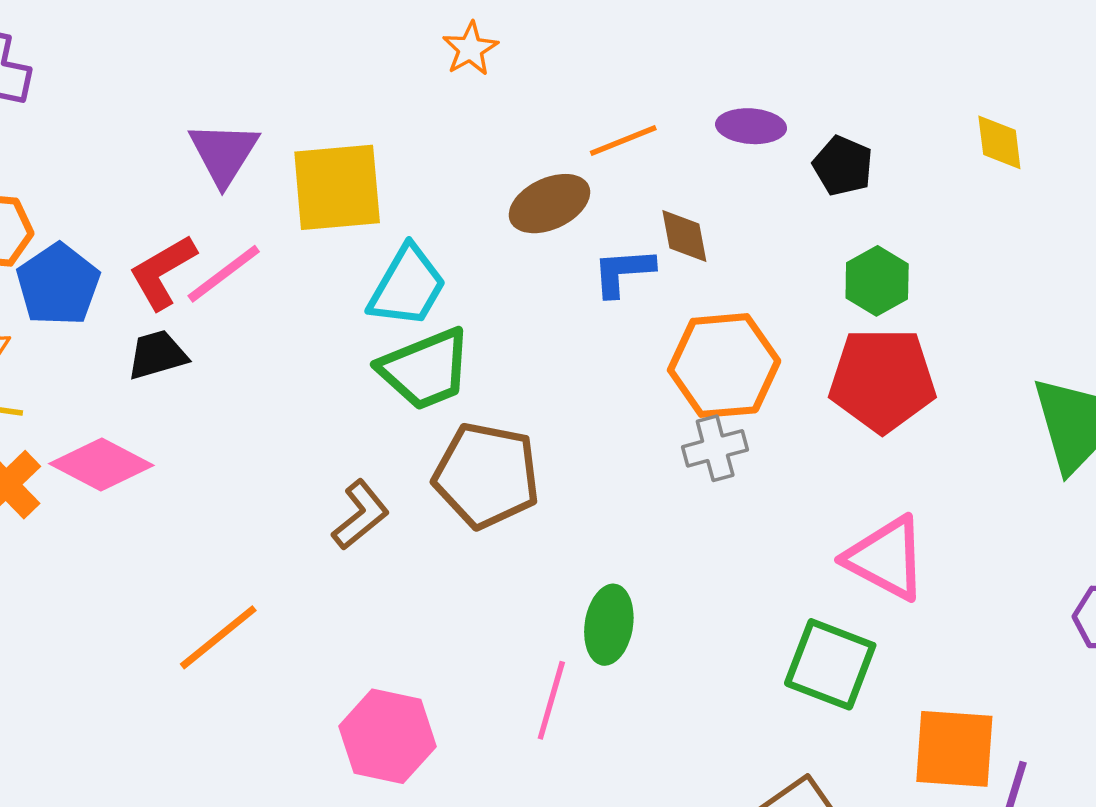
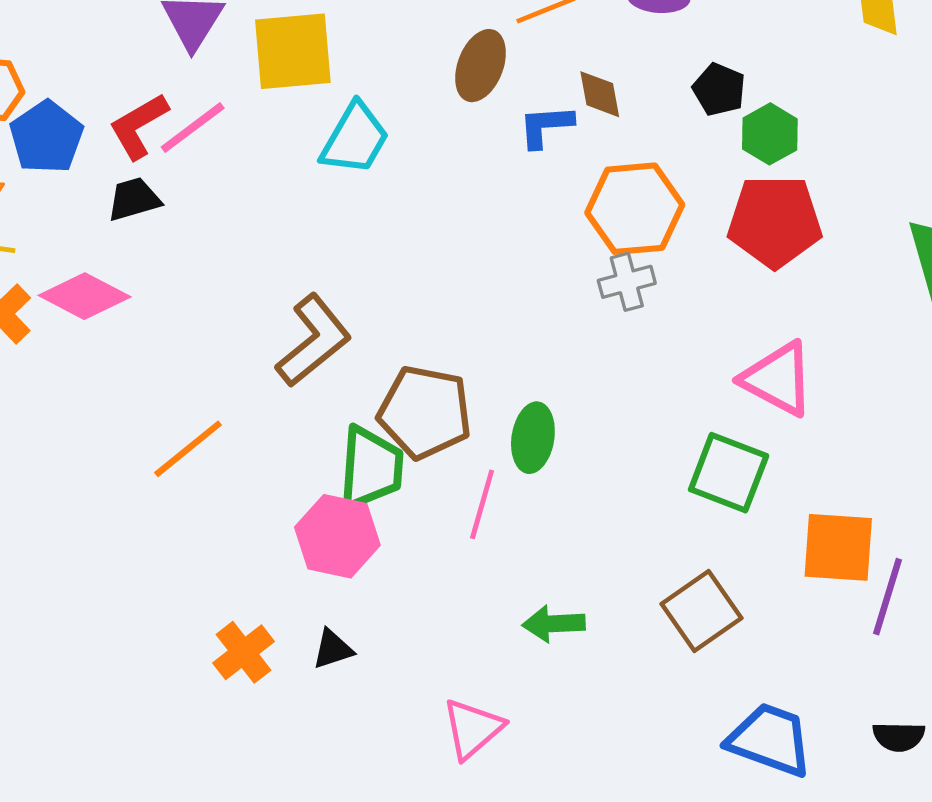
black pentagon: (843, 166) -> (719, 89), moved
brown ellipse: (549, 204) -> (481, 66), turned -44
green trapezoid: (425, 369) -> (371, 468), moved, turned -64
brown pentagon: (486, 475) -> (425, 412), moved
brown L-shape: (361, 515) -> (314, 341), size x1.5

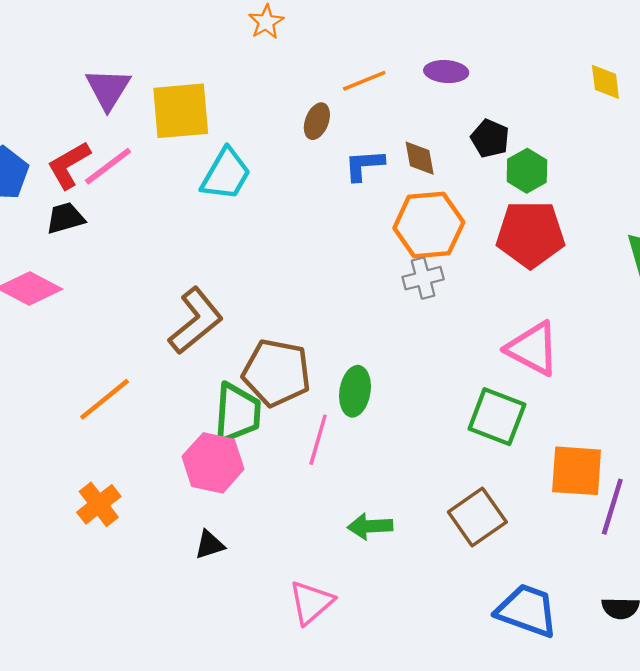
brown ellipse: (481, 66) -> (317, 121), size x0.7
brown diamond: (600, 94) -> (420, 158), moved
orange cross: (244, 652) -> (99, 504), moved

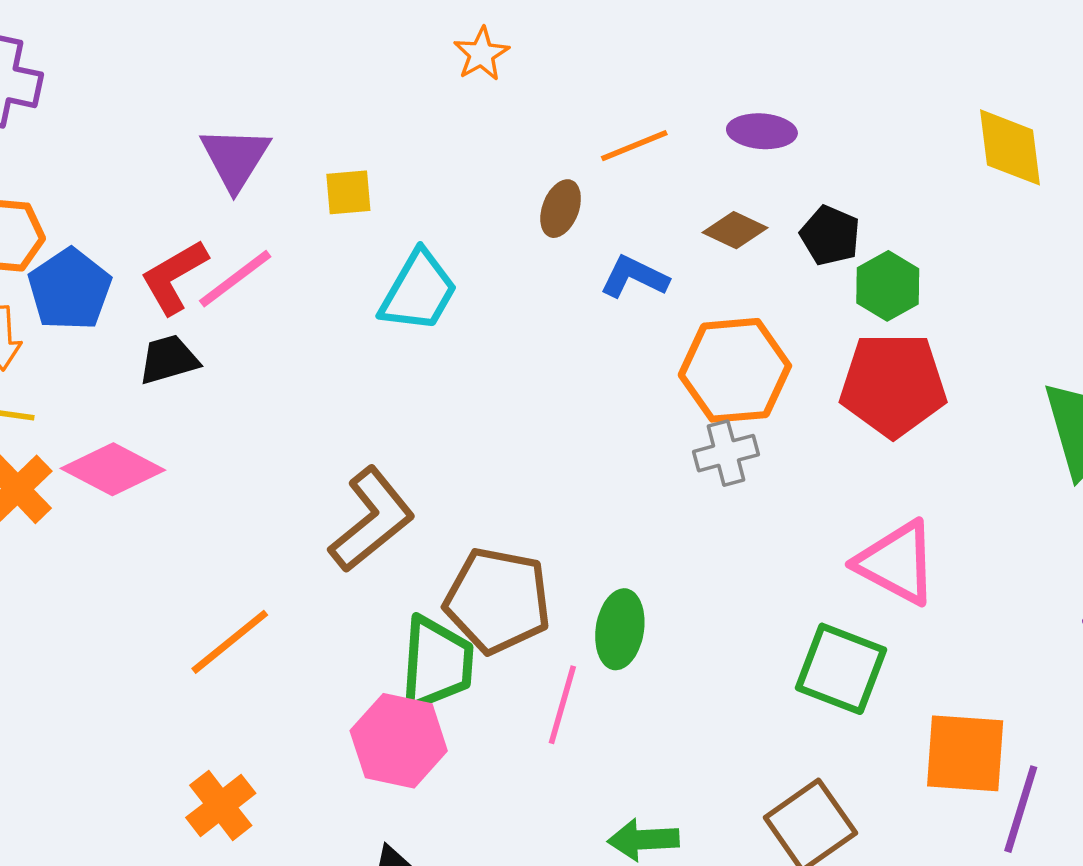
yellow diamond: (605, 82) -> (1010, 147), size x1.4
yellow square: (181, 111) -> (348, 192), size x0.5
brown diamond: (420, 158) -> (735, 230), moved, turned -54
blue L-shape: (364, 165) -> (634, 277), turned 30

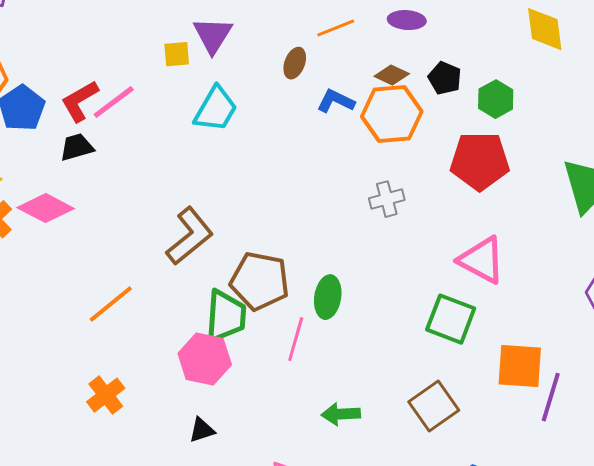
purple triangle: (235, 158) -> (213, 35), moved
green hexagon: (888, 286) -> (496, 99), moved
orange hexagon: (735, 370) -> (392, 114), moved

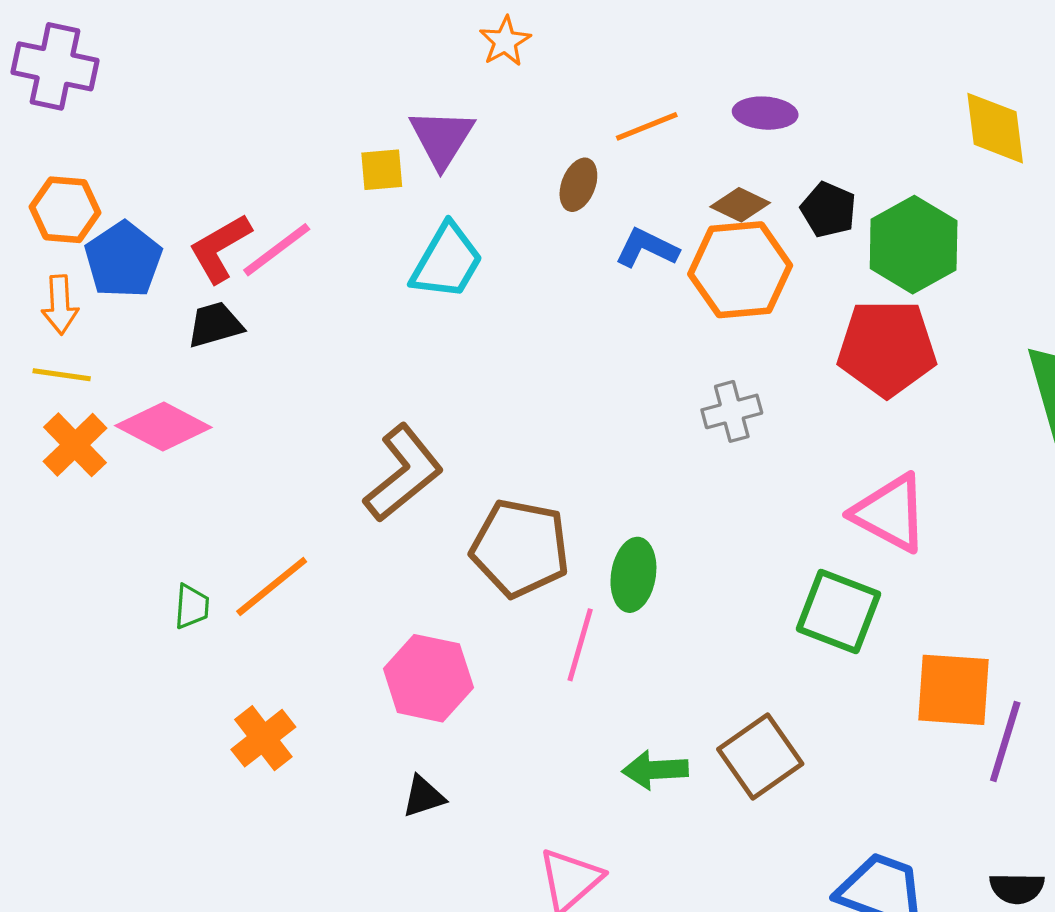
green hexagon: (496, 99) -> (914, 245), size x1.5
green trapezoid: (226, 316) -> (192, 606), moved, size x0.5
brown square: (434, 406) -> (760, 757), moved

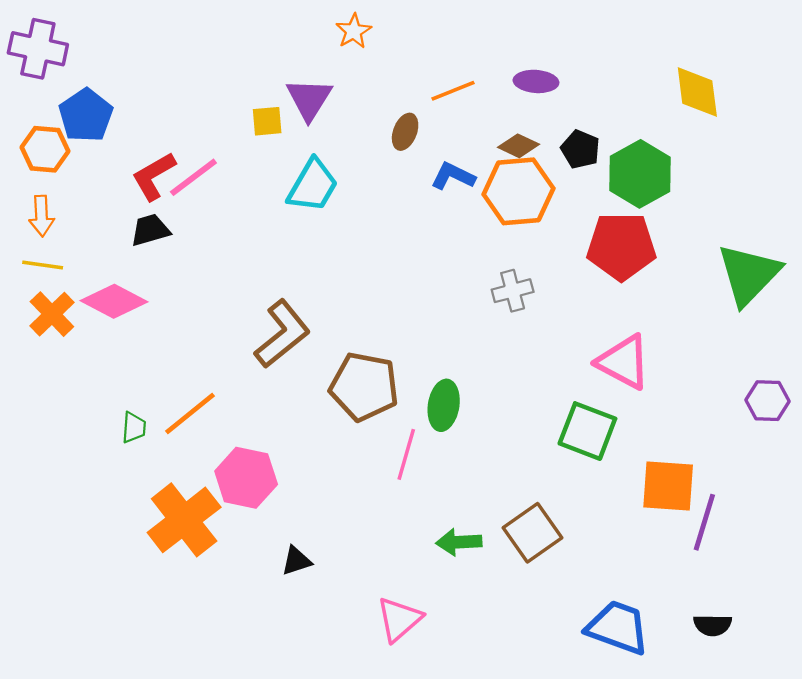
blue pentagon: (123, 260) -> (86, 115), moved
pink hexagon: (428, 678) -> (246, 478), moved
orange cross: (263, 738) -> (184, 520), size x1.6

